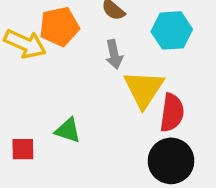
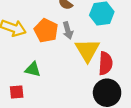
orange pentagon: (59, 27) -> (46, 31), moved, turned -30
green triangle: (68, 130) -> (33, 69), moved

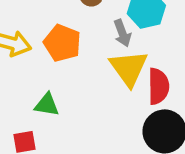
gray arrow: (68, 31) -> (122, 33), moved

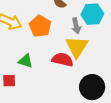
red semicircle: (158, 86) -> (63, 60), moved, turned -85

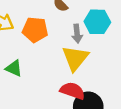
orange pentagon: (40, 26) -> (35, 30), turned -30
red semicircle: (63, 60) -> (72, 91), moved

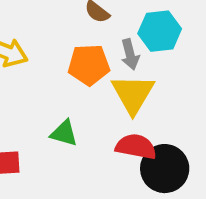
orange pentagon: (35, 30) -> (89, 65), moved
green triangle: (14, 68) -> (64, 133), moved

